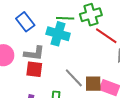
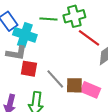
cyan cross: (58, 34) -> (25, 35), moved
red square: (34, 69) -> (29, 69), moved

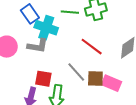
red line: (89, 38) -> (92, 47), moved
red square: (29, 69) -> (43, 79), moved

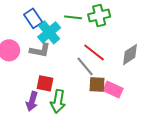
cyan cross: (46, 28) -> (49, 32), turned 30
gray line: (76, 72) -> (85, 66), moved

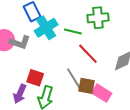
green line: (73, 17) -> (73, 31), moved
gray L-shape: (40, 50) -> (20, 42), moved
gray line: (85, 66) -> (73, 78), moved

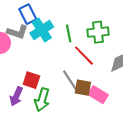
green cross: (98, 18) -> (98, 32), moved
green line: (73, 31) -> (69, 33), turned 66
gray L-shape: (20, 42) -> (17, 32), moved

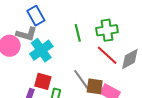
cyan cross: (42, 30) -> (41, 50), moved
red line: (84, 56) -> (107, 55), moved

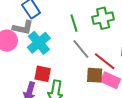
red line: (107, 55) -> (105, 61), moved
gray line: (81, 79) -> (81, 49), moved

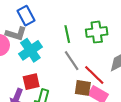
red square: (43, 74) -> (31, 82), turned -30

